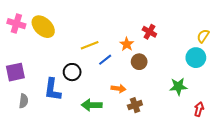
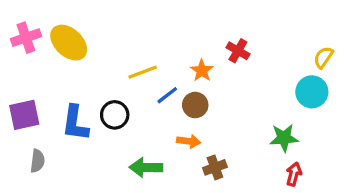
pink cross: (16, 24) -> (26, 38), turned -36
brown circle: (139, 62) -> (195, 105), moved
blue L-shape: (52, 90) -> (75, 123), moved
red arrow: (199, 109) -> (294, 174), moved

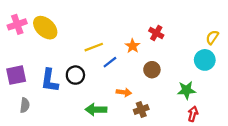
brown circle: (195, 105) -> (152, 70), moved

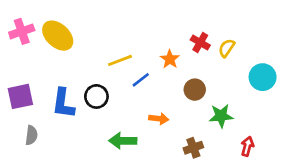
yellow semicircle: (212, 37) -> (227, 48), moved
green star: (186, 90) -> (221, 116), moved
brown cross: (141, 110) -> (193, 148), moved

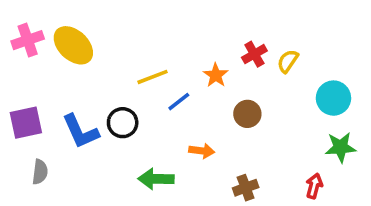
red cross: (200, 42) -> (254, 54), turned 30
blue L-shape: (63, 103) -> (80, 131), turned -32
green star: (221, 116) -> (341, 147), moved

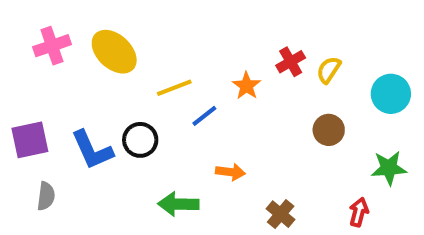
pink cross: (28, 40) -> (52, 46), moved
yellow ellipse: (73, 45) -> (114, 52), moved
cyan circle: (333, 98) -> (391, 94), moved
brown circle: (247, 114) -> (329, 130), moved
brown cross: (246, 188) -> (281, 214), turned -30

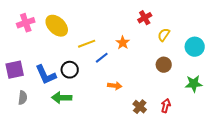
red cross: (291, 62) -> (145, 18), moved
green arrow: (178, 204) -> (62, 98), moved
red arrow: (359, 212) -> (166, 106), moved

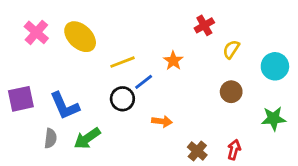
pink cross: (26, 23) -> (36, 32), turned -30
black circle: (70, 70) -> (122, 99), moved
gray semicircle: (23, 98) -> (50, 138), moved
green arrow: (62, 98) -> (87, 138), turned -36

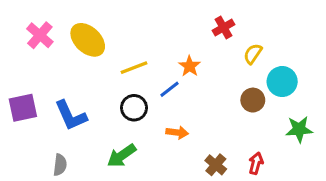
cyan circle: (275, 66) -> (282, 82), moved
blue line: (144, 82) -> (169, 89), moved
gray semicircle: (50, 138) -> (60, 165), moved
green arrow: (87, 138) -> (122, 156), moved

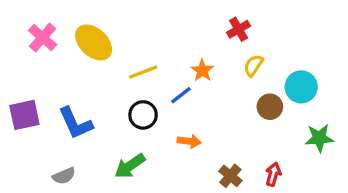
yellow semicircle: (253, 54) -> (253, 65), moved
gray semicircle: (60, 165) -> (64, 176), turned 60

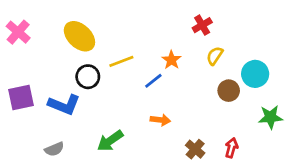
pink cross: (43, 37) -> (18, 32), moved
black circle: (143, 115) -> (88, 77), moved
blue L-shape: (75, 123) -> (64, 105), turned -44

